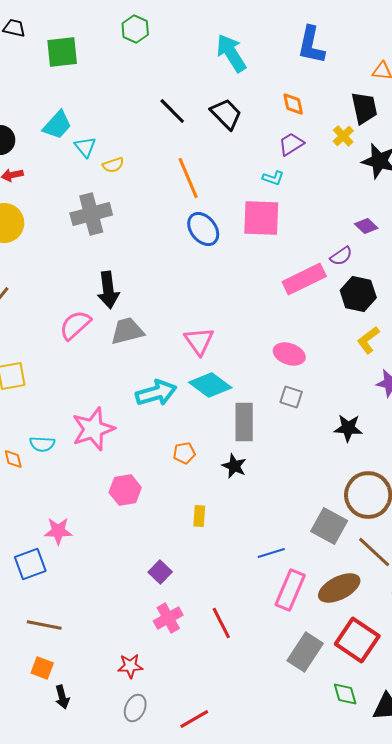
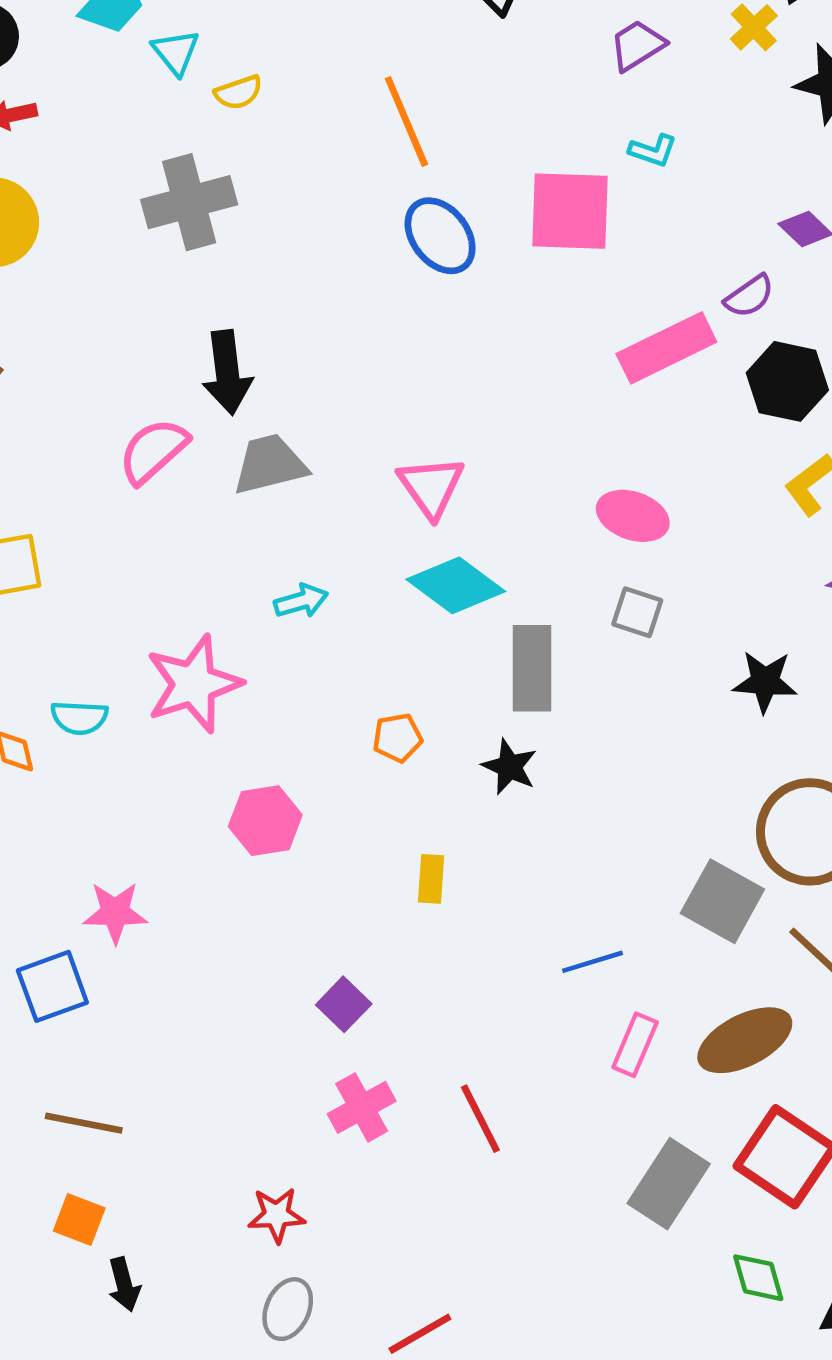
cyan L-shape: (273, 178) -> (653, 151), moved
cyan arrow: (156, 393) -> (301, 601), moved, size x0.6
pink rectangle: (290, 590) -> (635, 1045), size x0.7

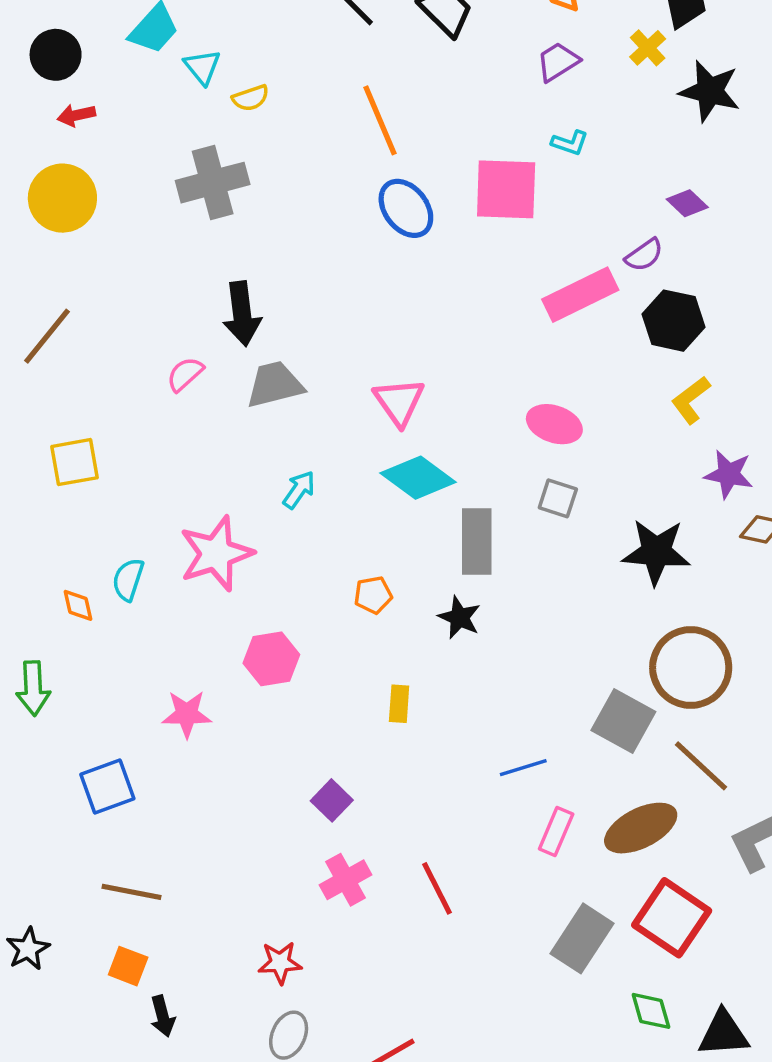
pink semicircle: (153, 451) -> (185, 374), size x0.7
cyan arrow: (301, 601) -> (299, 490), turned -39
black star: (765, 682) -> (656, 552), size x1.4
cyan semicircle: (79, 718) -> (128, 579), turned 105
pink star: (115, 912) -> (187, 714), moved

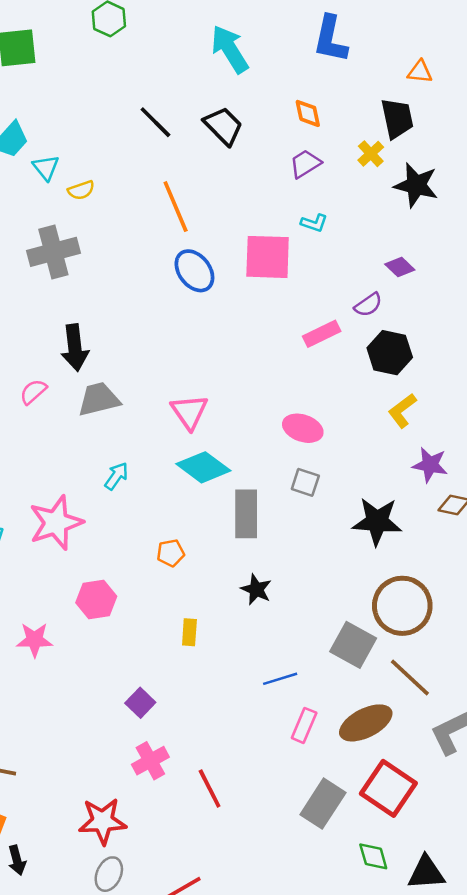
pink rectangle: (580, 295) -> (322, 334), size x0.7
black star: (459, 617) -> (256, 589), moved
red line: (437, 888) -> (210, 788), moved
red star: (280, 963) -> (103, 821), size x1.5

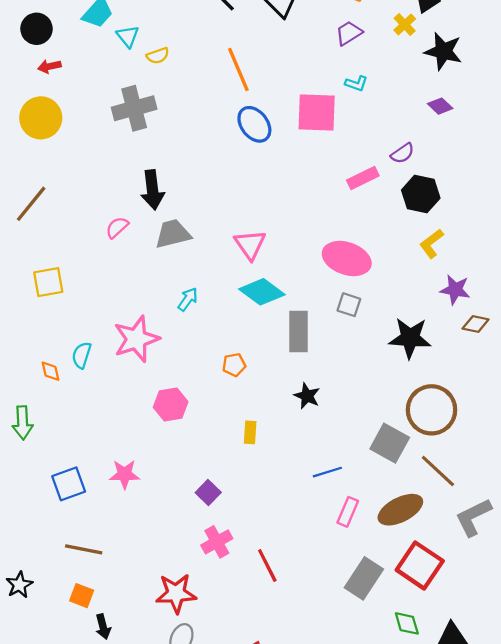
purple diamond: (400, 267) -> (440, 106), moved
pink ellipse: (303, 428) -> (347, 258), size x1.4
pink star: (35, 640) -> (125, 474), moved

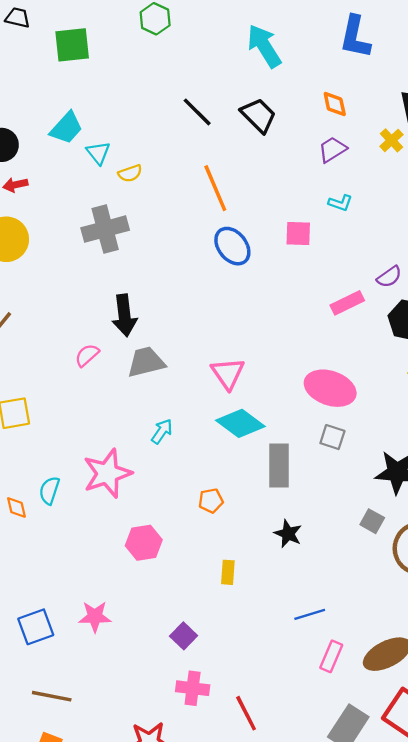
pink square: (317, 113) -> (298, 234), size x0.6
gray square: (390, 443) -> (372, 521), moved, size x0.6
pink cross: (217, 542) -> (193, 688), turned 36

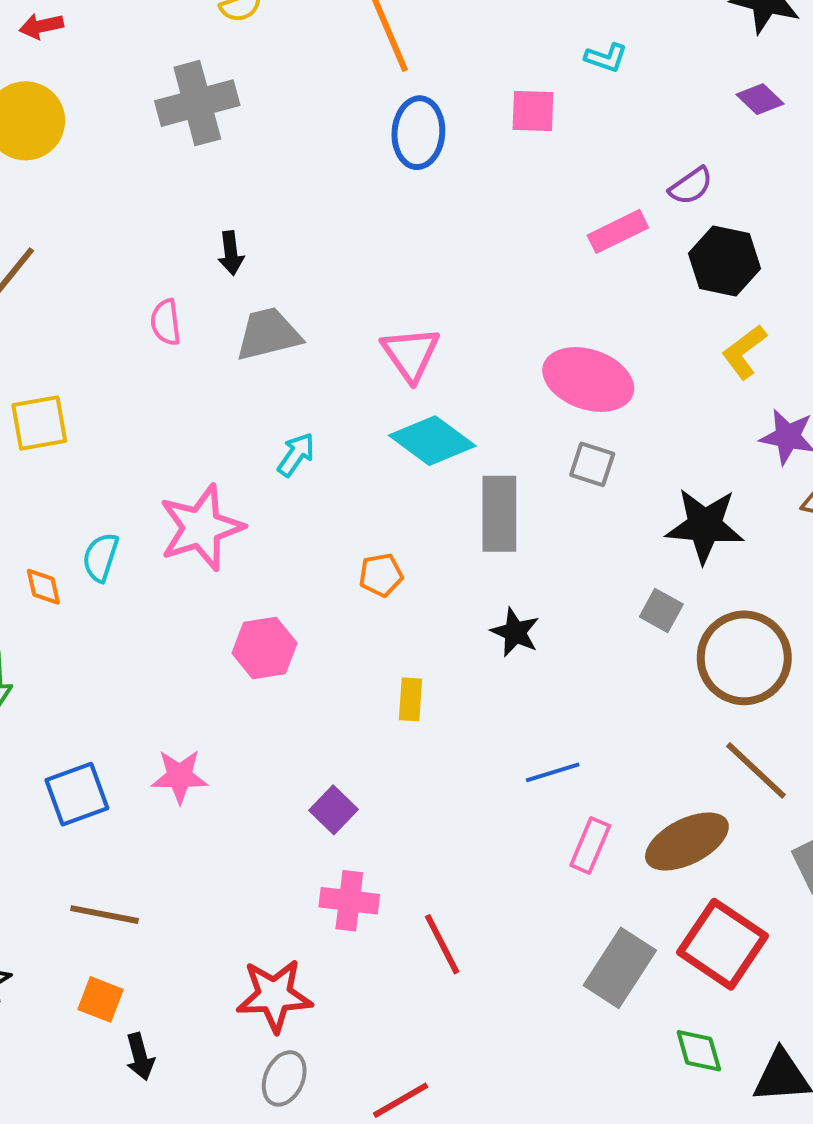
blue ellipse: (232, 246) -> (418, 133), turned 42
black arrow: (124, 315) -> (231, 253), size x0.6
pink semicircle: (87, 355) -> (166, 322), turned -55

